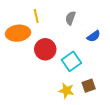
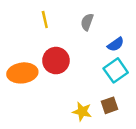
orange ellipse: (18, 33) -> (22, 73), moved
cyan square: (71, 61) -> (116, 70), moved

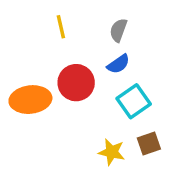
blue semicircle: (116, 44) -> (118, 64), moved
cyan square: (116, 70) -> (134, 101), moved

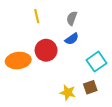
cyan square: (134, 101) -> (97, 62), moved

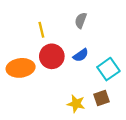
yellow line: (37, 16) -> (41, 30), moved
blue semicircle: (72, 39) -> (81, 55), moved

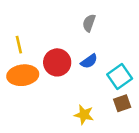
yellow line: (41, 30) -> (19, 45), moved
brown square: (102, 98) -> (122, 103), moved

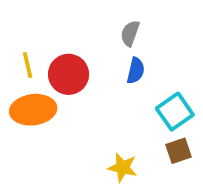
blue semicircle: (89, 61) -> (136, 71), moved, turned -42
red circle: (57, 62) -> (69, 74), moved

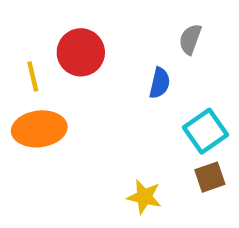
gray semicircle: (130, 33) -> (190, 39), moved
red circle: (69, 74) -> (81, 52), moved

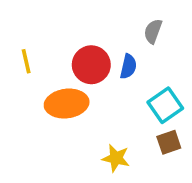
red circle: (81, 52) -> (91, 65), moved
orange ellipse: (39, 129) -> (67, 104), moved

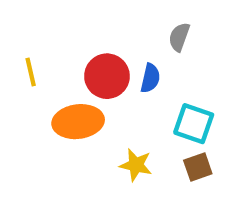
cyan square: (165, 105) -> (194, 124), turned -36
yellow star: (116, 158) -> (136, 165), moved

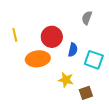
blue semicircle: (150, 78) -> (73, 50), moved
brown square: (198, 167) -> (86, 93), moved

